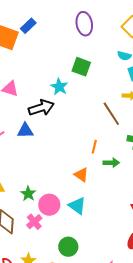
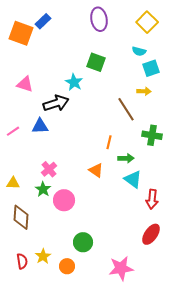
cyan triangle: (77, 206) -> (133, 179), moved
pink cross: (34, 222) -> (49, 169), moved

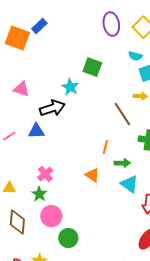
purple ellipse: (99, 19) -> (111, 24), moved
pink circle: (64, 200) -> (51, 216), moved
green circle: (83, 242) -> (68, 238), moved

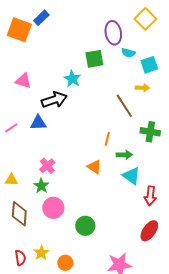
purple ellipse: (111, 24) -> (113, 33), moved
cyan semicircle: (135, 56) -> (128, 53), moved
green square: (92, 67) -> (94, 59), turned -30
green circle: (68, 238) -> (85, 226), moved

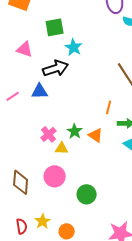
green square: (94, 59) -> (55, 27), moved
yellow triangle: (11, 180) -> (62, 148), moved
green star: (41, 186) -> (75, 131), moved

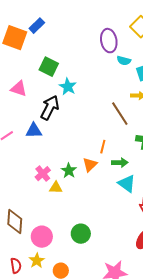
green square: (55, 27) -> (49, 67), turned 36
black arrow: (56, 68) -> (50, 108), turned -45
orange triangle: (96, 135) -> (90, 165), moved, turned 42
pink circle: (55, 176) -> (42, 237), moved

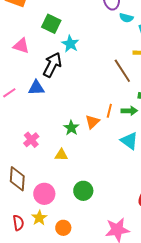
orange line: (103, 147) -> (109, 111), moved
green arrow: (120, 163) -> (129, 111), moved
pink cross: (43, 174) -> (31, 140), moved
yellow triangle: (56, 188) -> (61, 155), moved

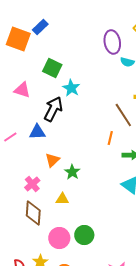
orange line: (109, 111) -> (110, 138), moved
orange triangle: (92, 122) -> (52, 160), moved
brown diamond: (17, 179) -> (33, 213), moved
pink circle: (44, 194) -> (59, 238), moved

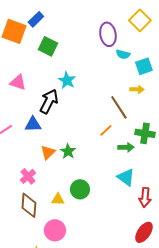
green square: (52, 68) -> (48, 46), moved
orange line: (110, 138) -> (106, 130), turned 32
green star: (72, 172) -> (68, 151), moved
yellow triangle: (62, 199) -> (58, 199), moved
green circle: (84, 235) -> (80, 189), moved

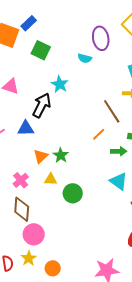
cyan semicircle: (123, 54) -> (85, 58), moved
yellow triangle: (58, 199) -> (51, 179), moved
pink circle: (55, 230) -> (34, 234), moved

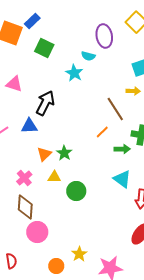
cyan star: (60, 84) -> (74, 73), moved
yellow star: (29, 258) -> (79, 254), moved

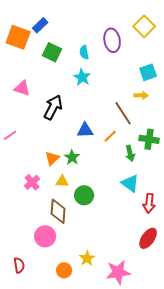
cyan semicircle: (88, 56) -> (84, 52), moved, turned 64
blue triangle: (29, 126) -> (85, 130), moved
green arrow: (122, 149) -> (130, 153), turned 77
brown diamond: (25, 207) -> (58, 211), moved

